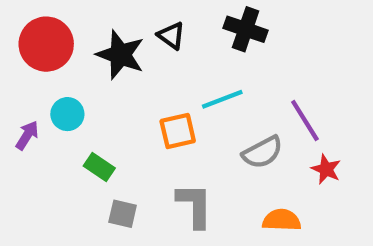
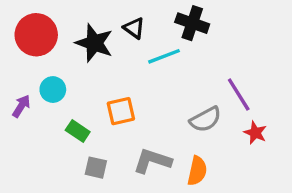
cyan line: (222, 99) -> (164, 56), moved
orange square: (178, 131) -> (121, 111), moved
gray L-shape: (195, 205) -> (152, 161), turned -72
orange semicircle: (282, 220) -> (197, 171), moved, turned 100

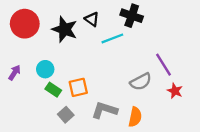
cyan circle: (53, 90) -> (45, 69), moved
orange square: (121, 111) -> (78, 87), moved
gray square: (96, 168) -> (66, 115), turned 35

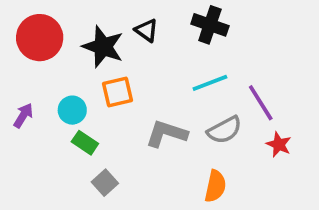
cyan line: (112, 38) -> (210, 83), moved
orange square: (78, 87) -> (118, 92), moved
gray L-shape: (104, 110) -> (166, 134), moved

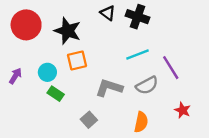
black triangle: (147, 30) -> (108, 13), moved
red star: (279, 144) -> (183, 110), moved
gray square: (105, 183) -> (89, 120), moved

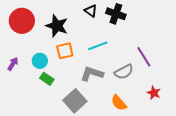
cyan line: (138, 55) -> (98, 46), moved
gray square: (89, 120) -> (75, 101), size x1.6
orange semicircle: (141, 122) -> (119, 103), turned 126

